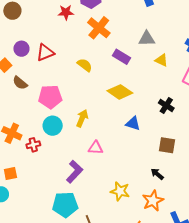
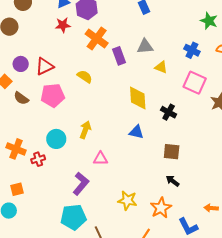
purple rectangle: (121, 57) -> (119, 56), moved, turned 42
yellow diamond: (120, 92) -> (138, 98), moved, turned 55
pink pentagon: (50, 97) -> (53, 95), moved
black arrow: (157, 174) -> (173, 181), moved

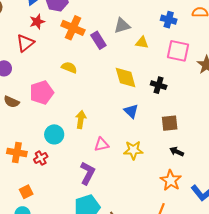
red triangle: (45, 66) -> (25, 43), moved
blue triangle: (136, 132) -> (131, 111), turned 42
yellow star: (127, 200) -> (133, 150), moved

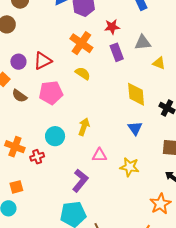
red star: (37, 22) -> (112, 27), moved
orange cross: (73, 28) -> (81, 43), moved
red triangle: (25, 43) -> (43, 61), moved

